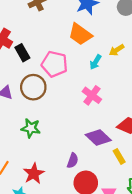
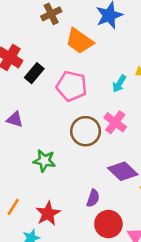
orange trapezoid: (80, 34) -> (79, 41), moved
black rectangle: (22, 53) -> (34, 73), turned 70
brown circle: (33, 87) -> (86, 131), moved

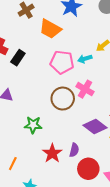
cyan arrow: (119, 84) -> (85, 59), turned 48
pink pentagon: (72, 86) -> (62, 62), moved
red star: (48, 213) -> (52, 153), moved

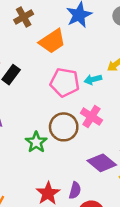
orange trapezoid: (50, 29) -> (52, 41), turned -65
green star: (33, 125) -> (36, 142), moved, turned 30

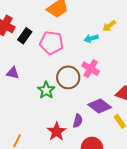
pink pentagon: (65, 82) -> (51, 43), moved
purple semicircle: (75, 190) -> (78, 121), moved

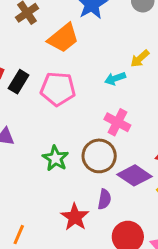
brown circle: (68, 77) -> (99, 156), moved

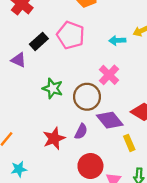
black rectangle: (19, 82) -> (39, 41), moved
green star: (55, 158) -> (53, 88), turned -30

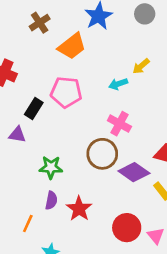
green star: (53, 88) -> (51, 167), moved
purple semicircle: (81, 131) -> (51, 200), moved

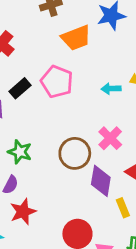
pink cross: (119, 124) -> (110, 138), moved
purple diamond: (134, 172) -> (101, 181), turned 48
red star: (79, 209) -> (23, 212), moved

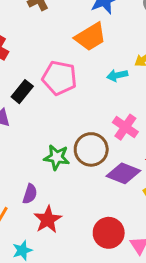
orange trapezoid: (76, 38) -> (90, 37), moved
green star: (20, 152) -> (57, 157), moved
purple diamond: (101, 181) -> (123, 173), turned -68

